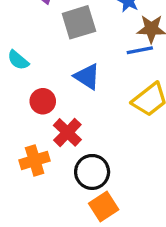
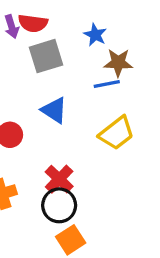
red cross: (67, 132) -> (59, 179), moved

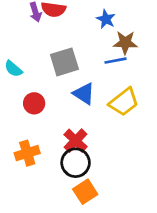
gray square: (46, 56) -> (64, 62), moved
blue triangle: (54, 110) -> (84, 94), moved

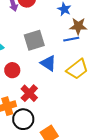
red cross: (76, 141) -> (29, 93), moved
black circle: (76, 163) -> (23, 119), moved

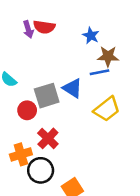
gray square: (34, 40) -> (47, 96), moved
blue triangle: (48, 63) -> (72, 88), moved

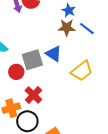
brown star: (108, 56) -> (67, 28), moved
blue line: (99, 72) -> (87, 29), moved, turned 49

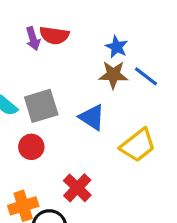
gray square: (32, 60) -> (41, 106), moved
red cross: (33, 95) -> (77, 188), moved

